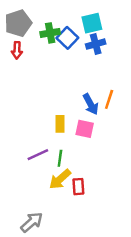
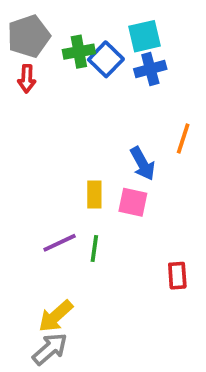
orange line: (109, 99) -> (183, 139), moved
yellow arrow: (60, 179) -> (56, 316), moved
red rectangle: (78, 187) -> (177, 276), moved

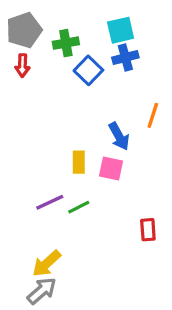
blue square: (106, 59) -> (88, 70), moved
green line: (94, 249) -> (79, 207), turned 55

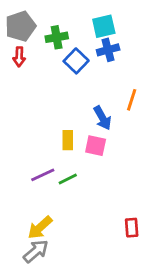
red rectangle: (148, 230) -> (132, 228), moved

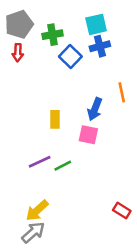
orange line: (132, 100) -> (122, 92), turned -30
blue arrow: (102, 118) -> (95, 109), turned 50
yellow rectangle: (68, 140) -> (55, 119), moved
red rectangle: (132, 228) -> (122, 211), turned -54

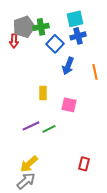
gray pentagon: (19, 24) -> (24, 27), moved
blue arrow: (95, 109) -> (68, 66), moved
red rectangle: (122, 211) -> (84, 164), moved, turned 72

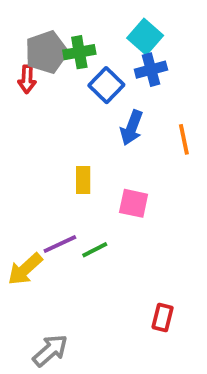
cyan square: (75, 19) -> (145, 37), turned -36
yellow arrow: (29, 164) -> (25, 269), moved

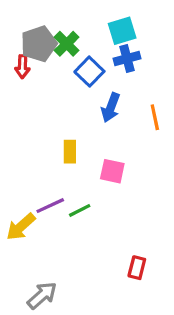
cyan square: (145, 37) -> (122, 31), turned 32
green cross: (79, 52) -> (67, 44), turned -35

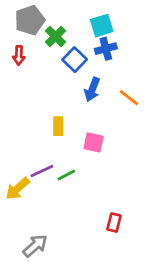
gray pentagon: (39, 44) -> (30, 20), moved
orange line: (155, 117) -> (129, 98), turned -40

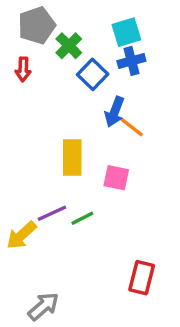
orange line: (129, 98) -> (131, 127), moved
yellow rectangle: (58, 126) -> (72, 157), size x1.5
red rectangle: (114, 223) -> (142, 278), size x1.4

